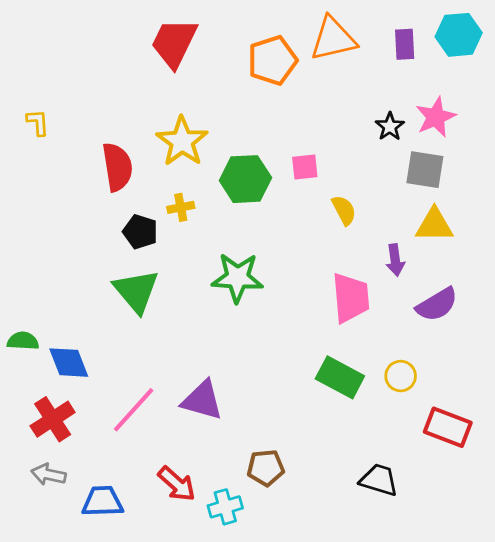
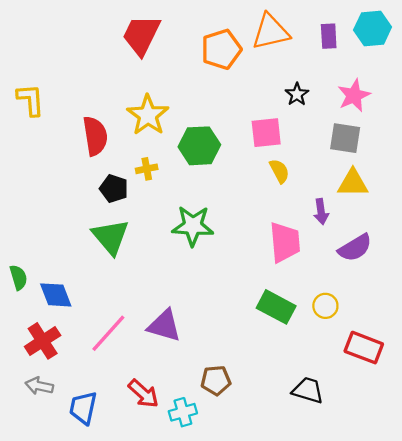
yellow L-shape: (38, 122) -> (31, 100), size x1.5
black star: (390, 127) -> (297, 94), moved
pink square: (305, 167) -> (266, 133), moved, size x1.4
green semicircle: (23, 341) -> (18, 277), turned 70
blue trapezoid: (103, 501) -> (83, 408), turned -76

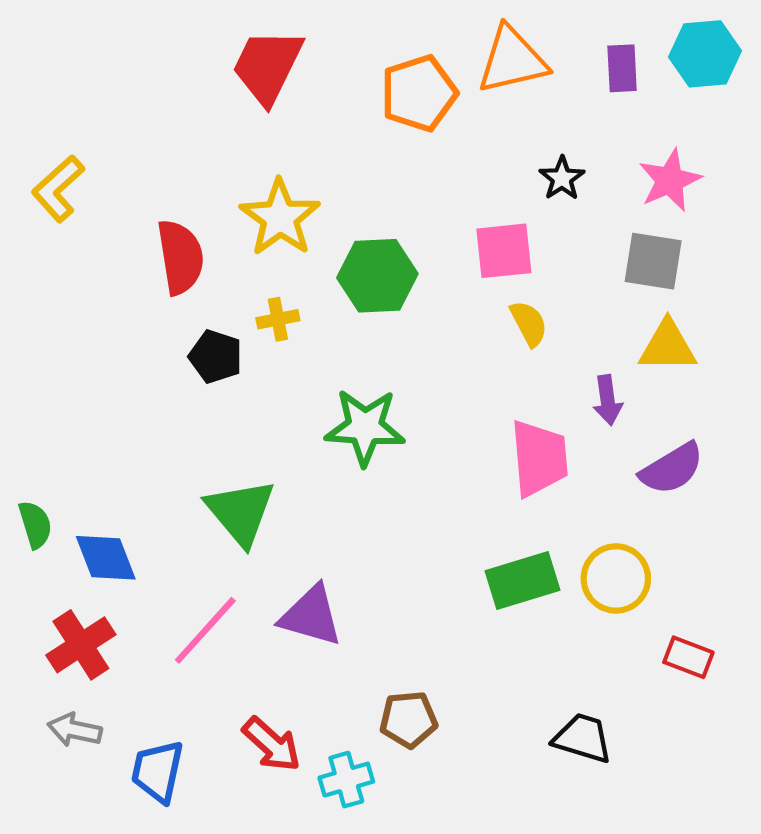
yellow L-shape: (31, 100) -> (58, 189), turned -128
green triangle: (111, 237) -> (241, 512), moved
yellow circle: (325, 306) -> (616, 578), size x1.4
green rectangle: (276, 307) -> (523, 581), turned -45
red rectangle: (364, 348) -> (688, 657), size x0.7

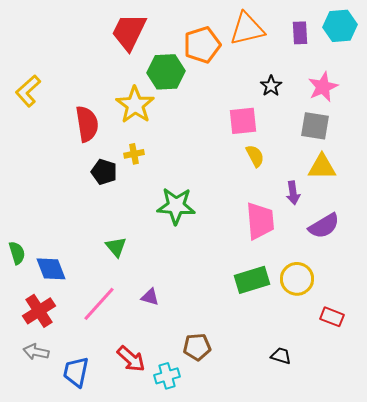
green hexagon: (377, 276) -> (166, 72), moved
green triangle: (241, 512) -> (116, 247), size x0.6
purple triangle: (311, 616) -> (150, 297), size x0.6
black trapezoid: (583, 738) -> (281, 356), size x0.7

